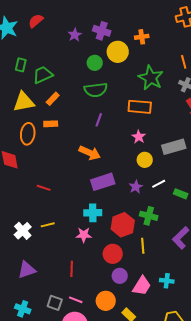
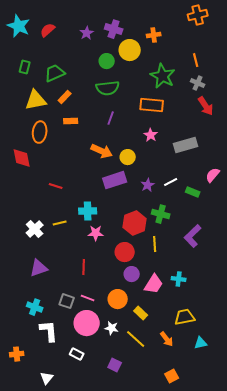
red semicircle: (36, 21) -> (48, 30), moved
green rectangle: (21, 65) -> (25, 67), moved
orange rectangle: (51, 124) -> (71, 121), moved
yellow circle: (145, 160) -> (128, 157), moved
cyan cross: (93, 213) -> (88, 211), moved

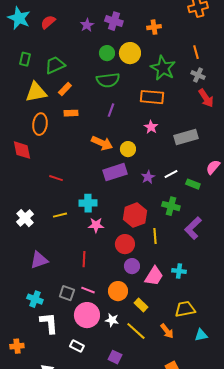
yellow circle: (130, 50) -> (130, 53), moved
green cross: (161, 214) -> (171, 206), moved
white cross: (35, 229) -> (25, 218), moved

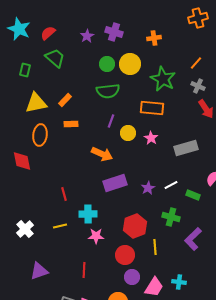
orange line: (196, 52) -> (196, 63), turned 56
green trapezoid: (55, 65) -> (55, 58), moved, turned 65
yellow circle: (128, 149) -> (128, 133), moved
red line: (56, 178) -> (64, 194), moved, turned 56

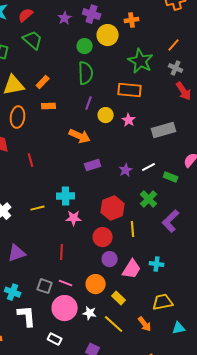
yellow circle: (130, 64) -> (108, 35), moved
green semicircle: (108, 91) -> (86, 73), turned -85
purple rectangle: (115, 183) -> (93, 165), size x0.7
red line: (64, 194) -> (31, 160), moved
green cross: (171, 217) -> (149, 199), turned 30

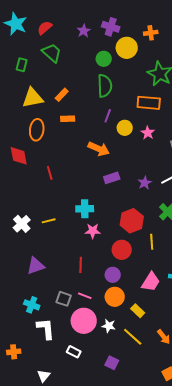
yellow line: (38, 208) -> (49, 221), moved
purple circle: (110, 259) -> (113, 275), moved

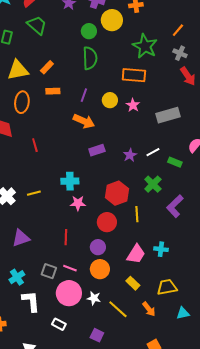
purple line: (108, 116) -> (84, 95), moved
cyan cross: (32, 305) -> (17, 277), turned 35
yellow rectangle: (138, 311) -> (133, 283), moved

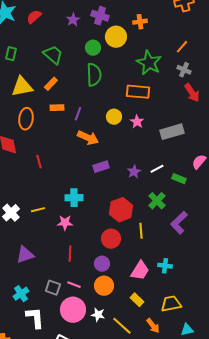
green trapezoid: (37, 25) -> (53, 55), moved
purple line: (84, 95) -> (78, 114), moved
pink star: (78, 203) -> (65, 223), moved

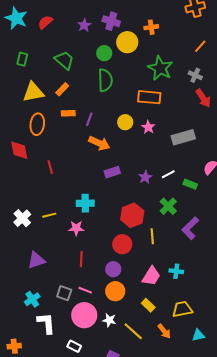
orange line: (182, 47) -> (200, 46), moved

